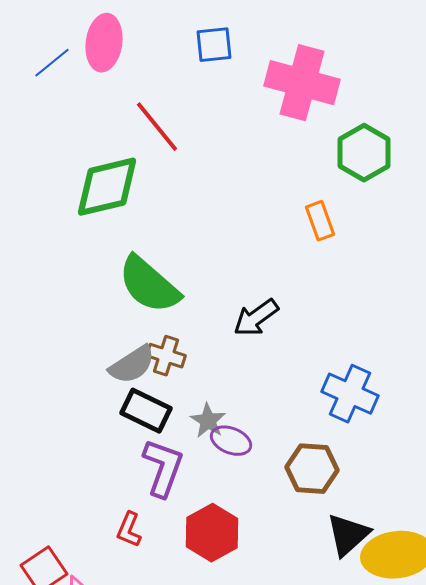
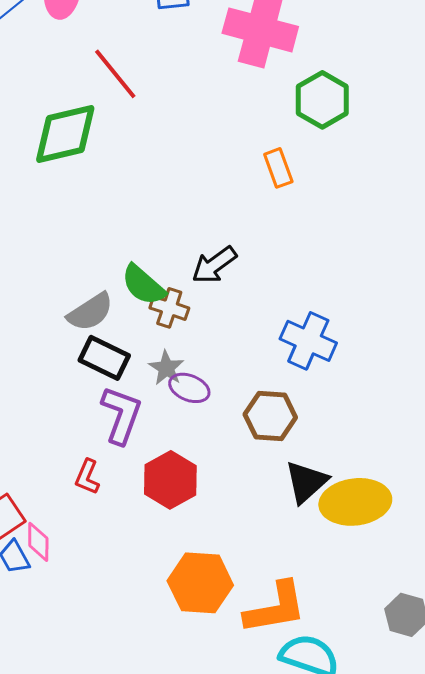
green semicircle: (149, 285) -> (143, 285), moved, size x0.7
brown cross: (166, 356) -> (169, 308), moved

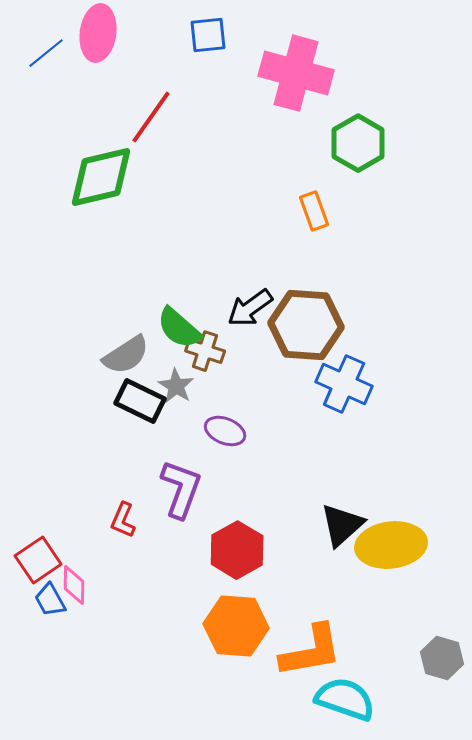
red line: (115, 74) -> (151, 117), turned 74
gray star: (166, 368) -> (176, 386), moved
purple L-shape: (121, 415) -> (181, 489), moved
brown hexagon: (270, 416) -> (306, 325), moved, size x1.4
red hexagon: (170, 480) -> (237, 550), moved

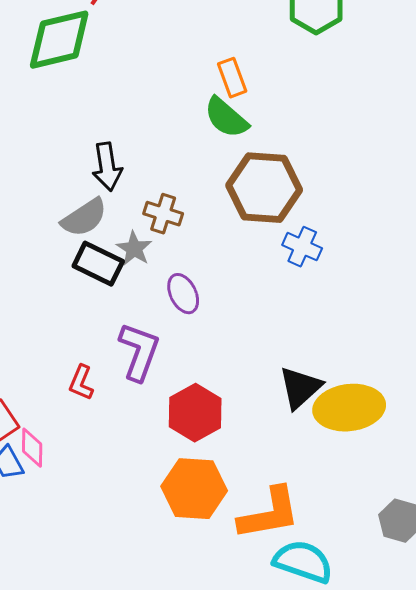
orange rectangle: (314, 211) -> (232, 78), moved
black arrow: (250, 308) -> (107, 167), moved, turned -63
green semicircle: (179, 328) -> (226, 118), moved
blue cross: (344, 384) -> (302, 247), size x0.7
purple ellipse: (225, 431) -> (183, 294), turned 42

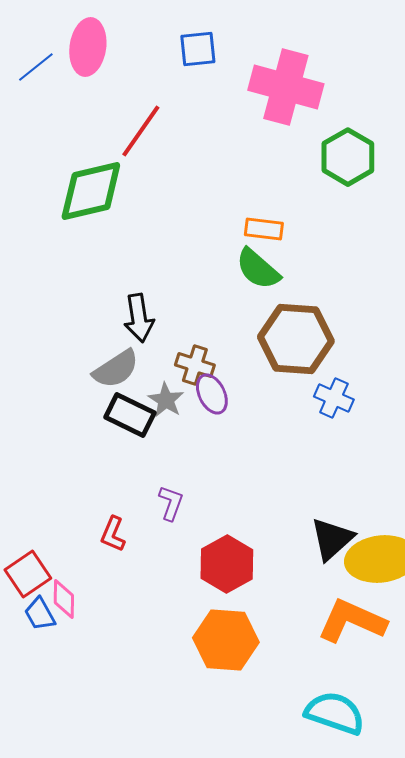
orange rectangle: (232, 78) -> (264, 229), turned -63
purple ellipse: (183, 294) -> (212, 394), moved
purple L-shape: (139, 352) -> (171, 503), size x0.6
orange L-shape: (269, 514) -> (352, 621), moved, turned -146

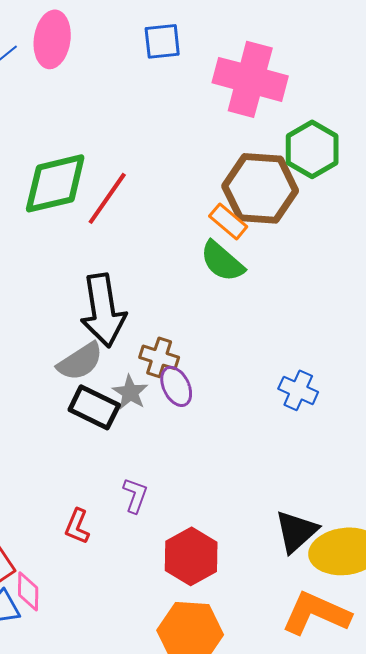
red line: (141, 131) -> (107, 198), moved
orange rectangle: (264, 229) -> (228, 221), turned 33
black arrow: (139, 318) -> (103, 310), size x1.5
brown hexagon: (296, 339) -> (260, 188), moved

